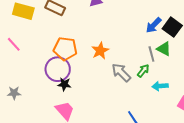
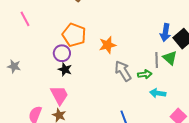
blue arrow: (154, 25) -> (165, 33), turned -48
purple circle: (58, 69) -> (62, 53), size x0.7
green arrow: (143, 71) -> (145, 74), turned 32

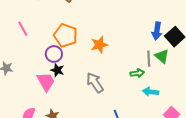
pink line: (25, 19) -> (23, 29), moved
gray arrow: (123, 71) -> (95, 83), moved
pink trapezoid: (59, 95) -> (46, 82), moved

